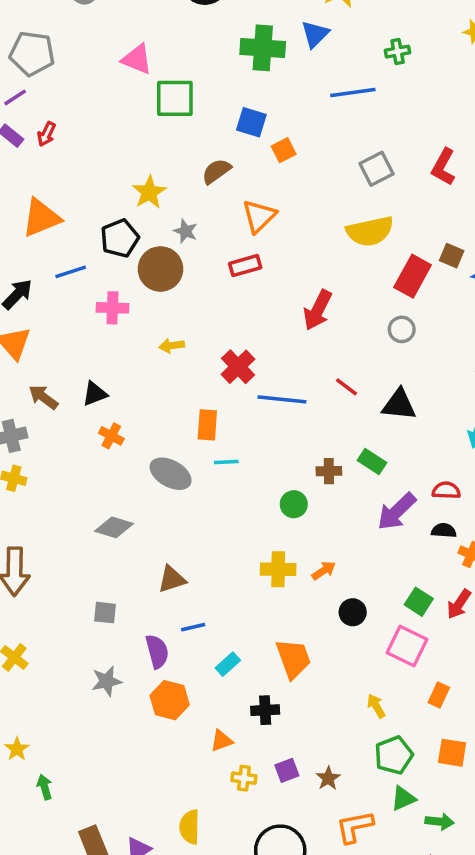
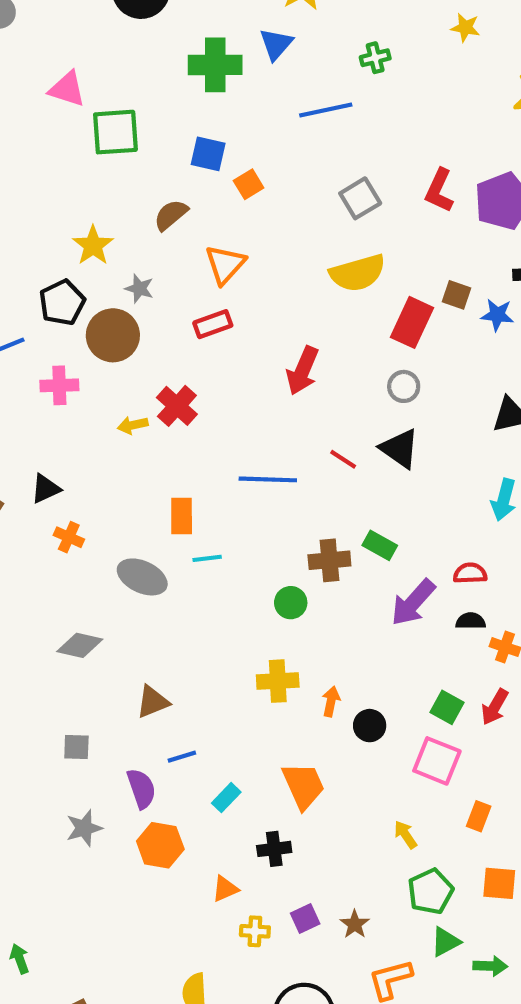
red cross: (238, 367) -> (177, 406), moved
black triangle: (399, 405) -> (400, 449), moved, turned 33
brown cross: (329, 471) -> (329, 560), size x1.4
orange arrow: (324, 571) -> (331, 701), moved, turned -40

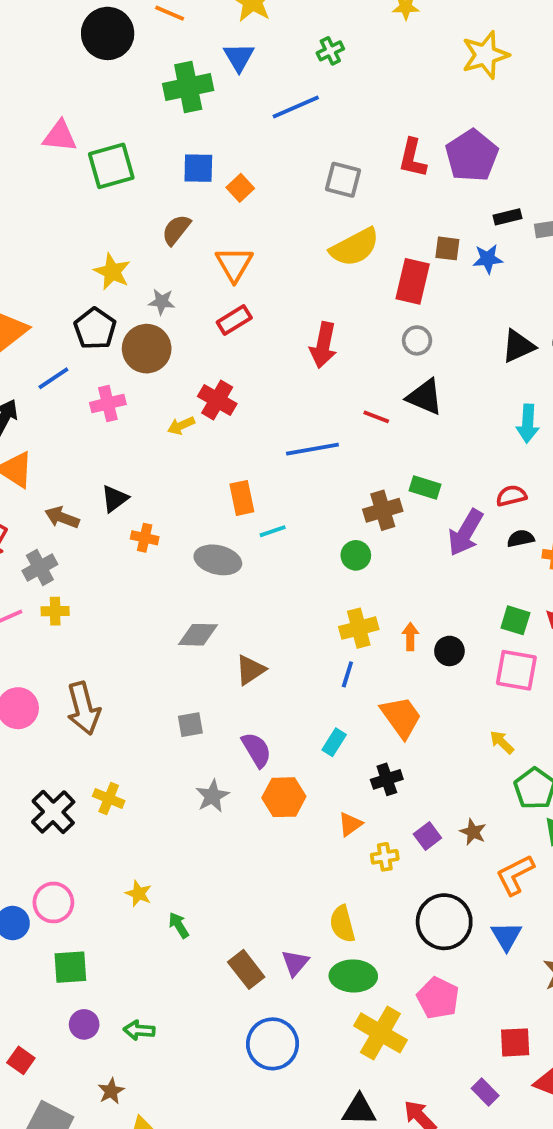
gray square: (360, 198) -> (343, 180), turned -33
gray diamond: (80, 645) -> (198, 635), moved
blue line: (182, 757) -> (347, 674), moved, turned -44

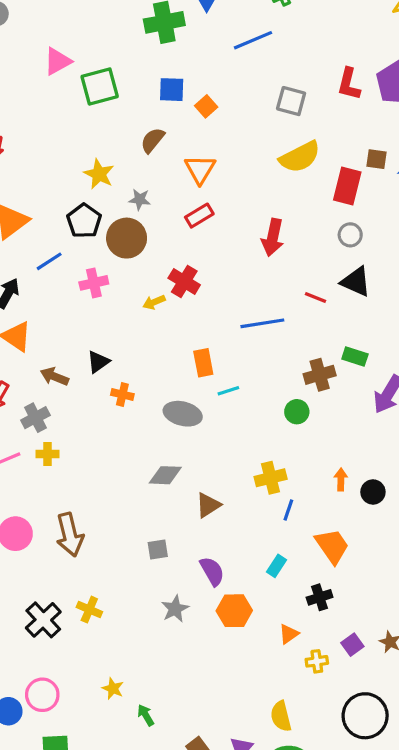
pink triangle: (60, 136) -> (58, 61), turned -36
yellow cross: (359, 628) -> (271, 478), moved

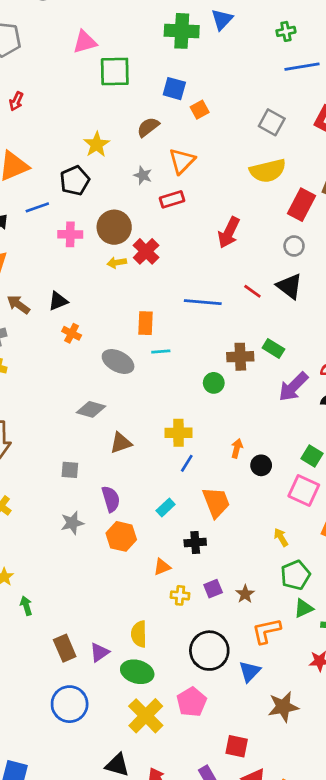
blue line: (253, 40) -> (302, 67), moved
gray star: (140, 199) -> (143, 175), moved
brown circle: (127, 238) -> (114, 227), moved

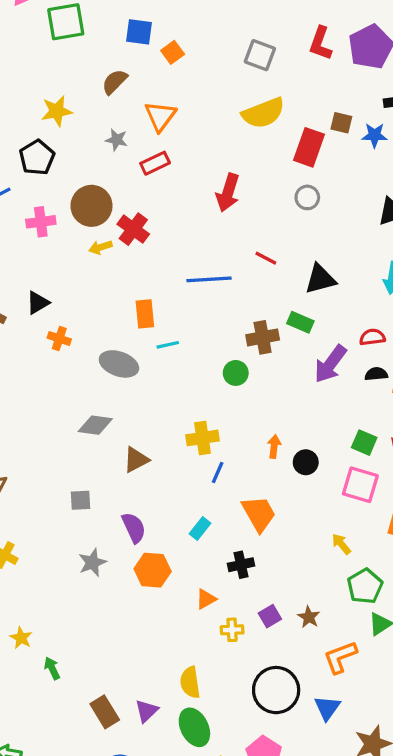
yellow star: (97, 144) -> (57, 111), turned 30
black triangle: (289, 286) -> (320, 279), moved, turned -44
green ellipse: (137, 672) -> (194, 727), turned 56

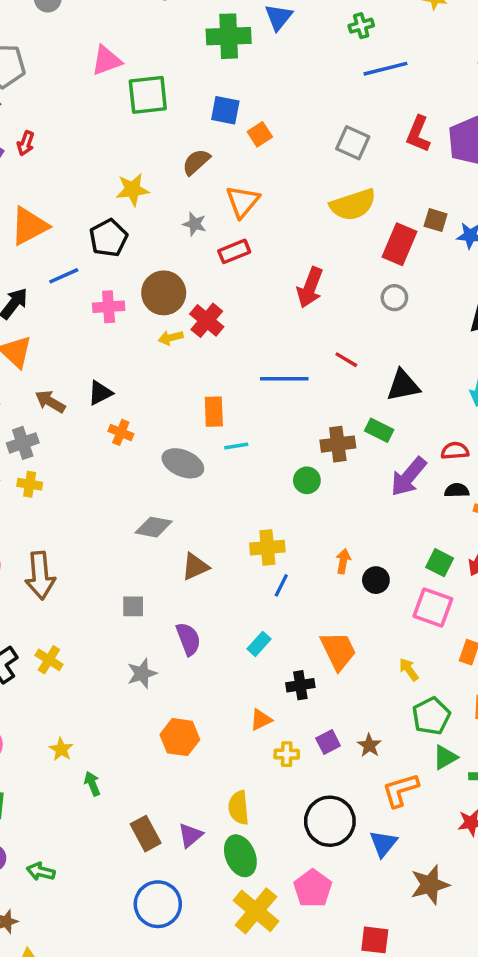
orange trapezoid: (259, 514) -> (338, 651), moved
orange hexagon: (153, 570) -> (180, 737), moved

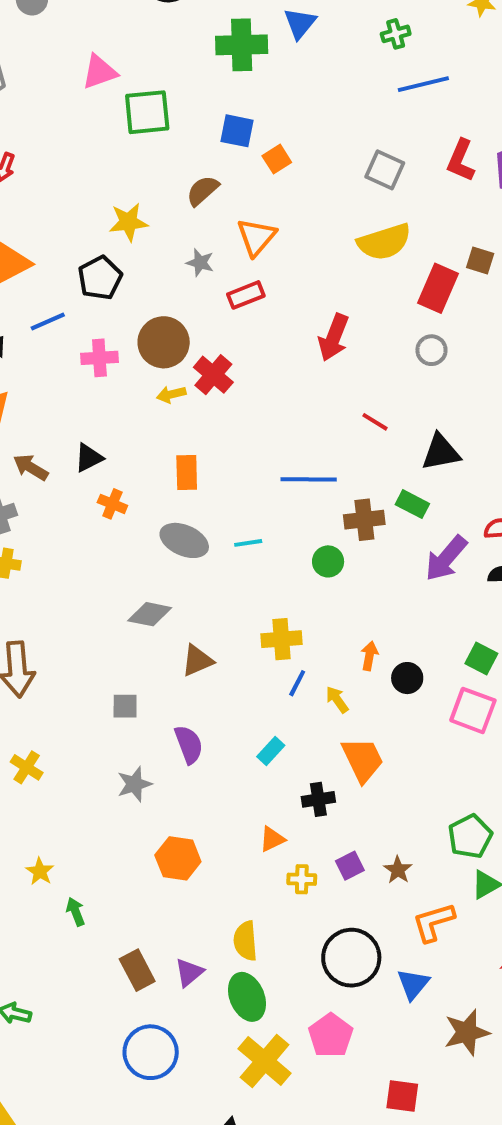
blue line: (284, 379) -> (309, 479), moved
orange rectangle: (214, 412) -> (187, 472), moved
cyan line: (236, 446) -> (248, 543), moved
yellow arrow: (409, 670) -> (337, 700), moved

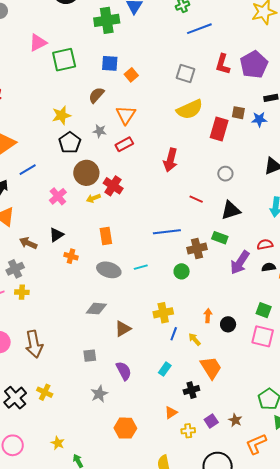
black pentagon: (100, 278) -> (70, 143), moved
gray circle: (431, 350) -> (225, 174), moved
pink cross: (99, 358) -> (58, 196), moved, turned -30

